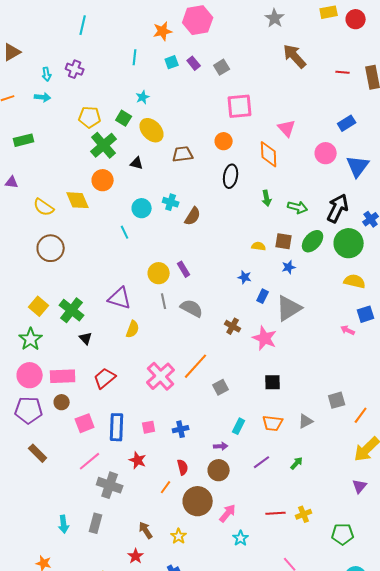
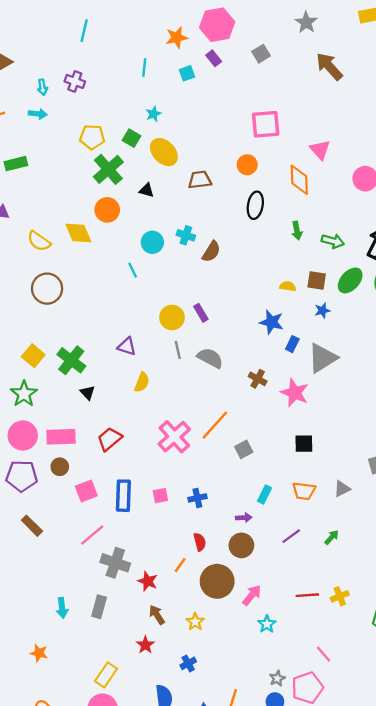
purple rectangle: (194, 63) -> (214, 58), moved
gray square: (222, 67) -> (261, 54), moved
blue star: (245, 277) -> (271, 322), size x1.5
purple triangle: (120, 298) -> (127, 346), size x0.7
red star: (138, 460) -> (148, 581), moved

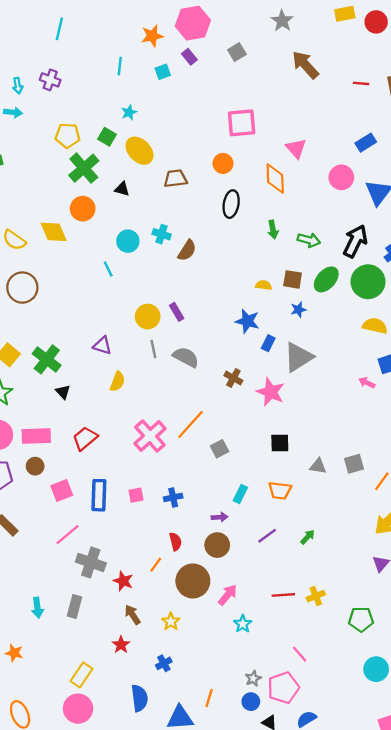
gray triangle: (342, 489) -> (318, 466), moved, turned 36

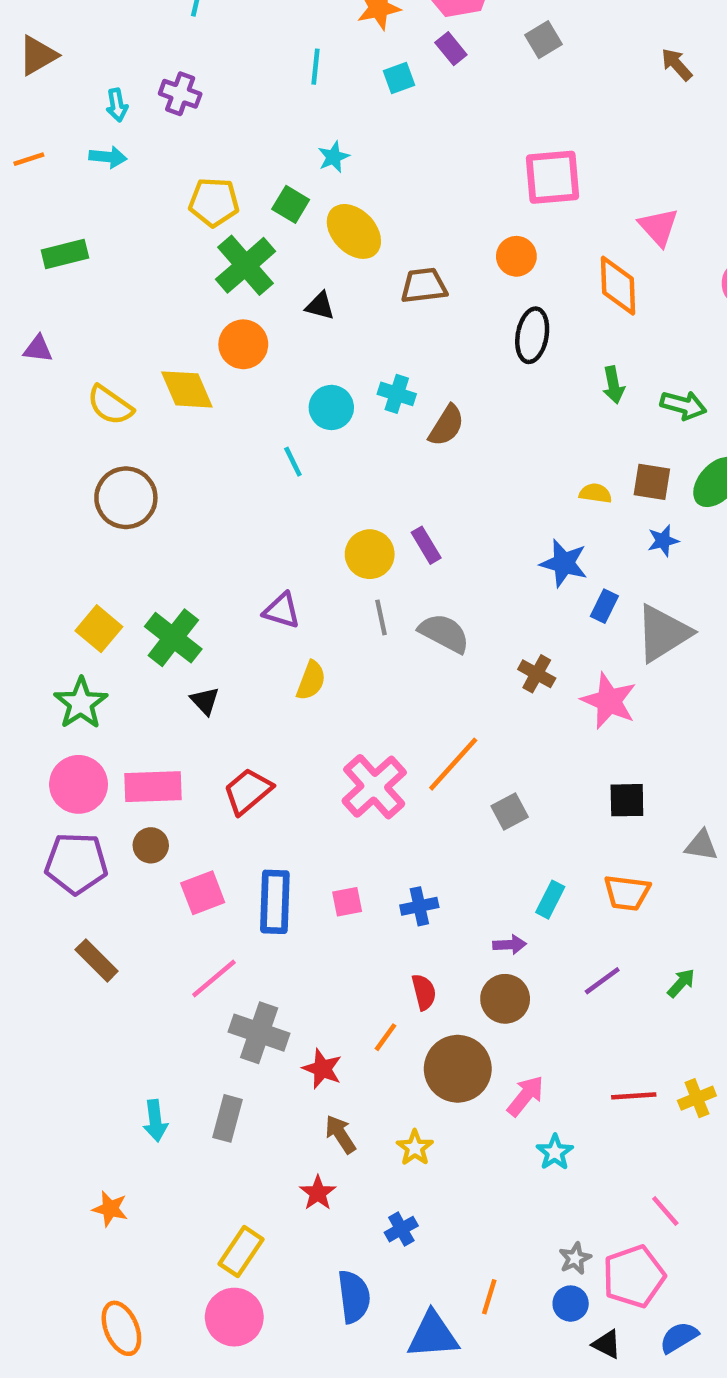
brown arrow: (305, 65) -> (677, 64), size x0.6

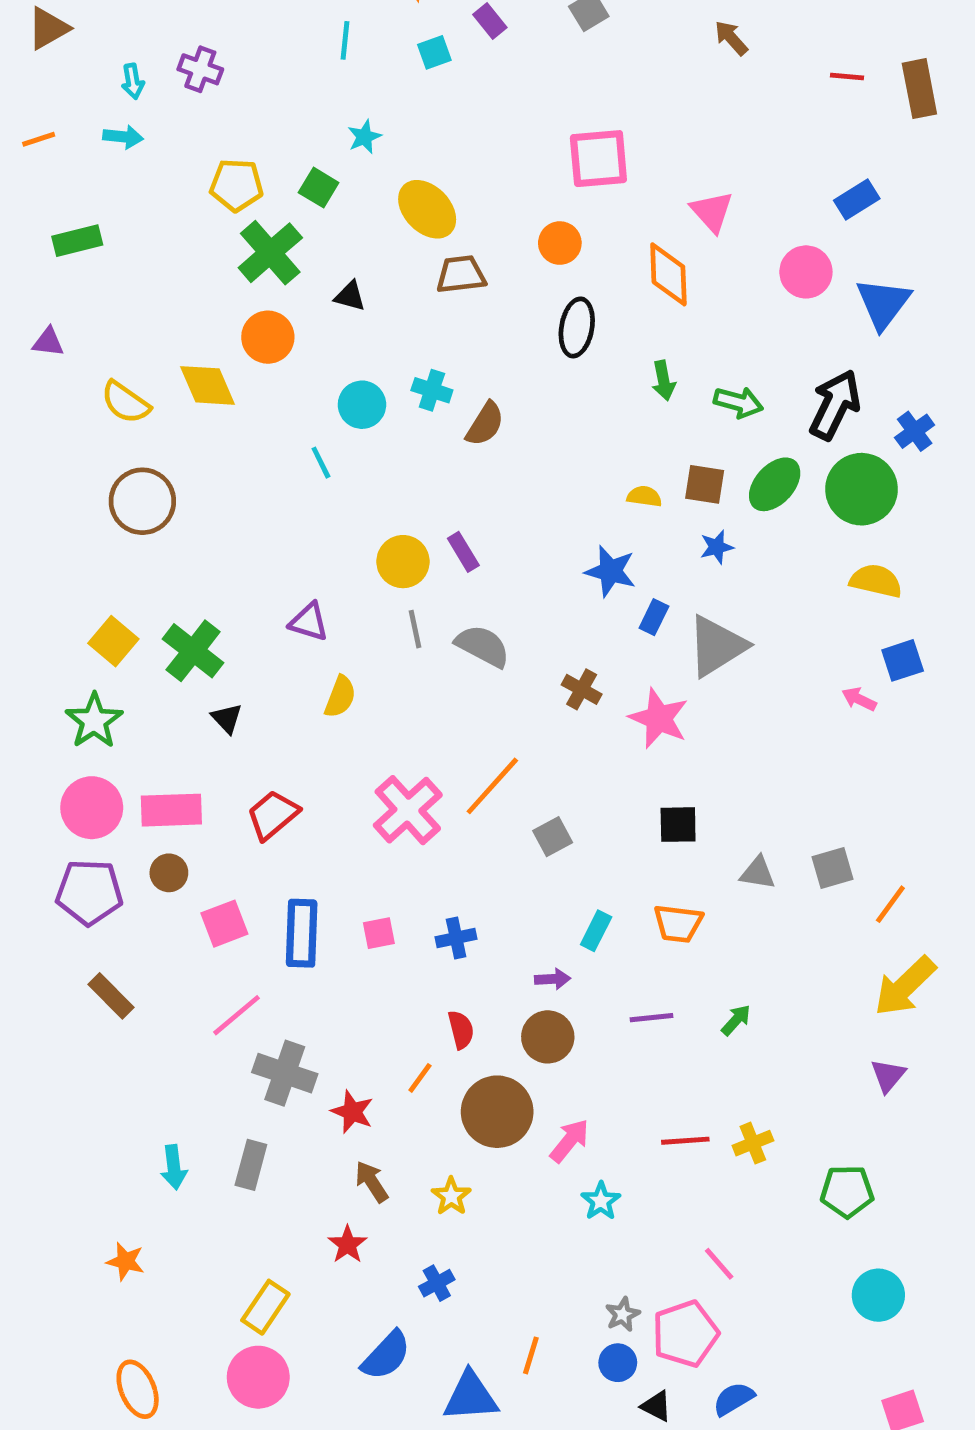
yellow ellipse: (354, 231) -> (427, 209), moved
purple line: (602, 981) -> (652, 1018), turned 30
blue semicircle: (354, 1297) -> (386, 1355), turned 50

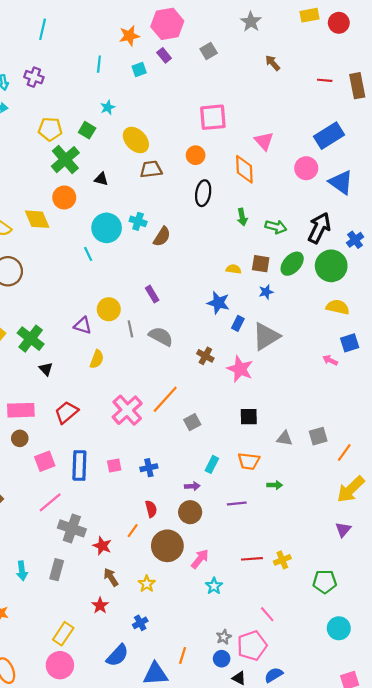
blue rectangle: (857, 200) -> (329, 136), size x1.5
blue triangle: (883, 303) -> (341, 182), turned -32
cyan circle: (362, 405) -> (107, 228), size x1.4
yellow circle: (403, 562) -> (109, 309), moved
green arrow: (736, 1020) -> (275, 485), moved, turned 48

